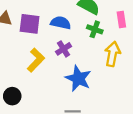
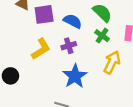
purple square: (30, 24) -> (44, 14), turned -30

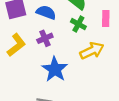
yellow arrow: (112, 62) -> (92, 51), turned 45

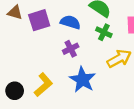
yellow L-shape: (16, 45) -> (43, 85), moved

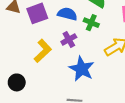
green cross: (104, 32) -> (91, 23), moved
yellow L-shape: (43, 85) -> (43, 51), moved

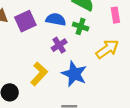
yellow L-shape: (43, 51) -> (39, 74), moved

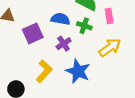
pink rectangle: (115, 15) -> (109, 16), moved
purple square: (25, 21) -> (33, 33), moved

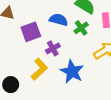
green cross: (84, 26) -> (81, 28), turned 32
purple cross: (64, 44) -> (53, 48), moved

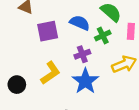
purple cross: (53, 48) -> (82, 54), moved

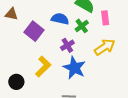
purple square: (48, 31) -> (34, 31), turned -30

